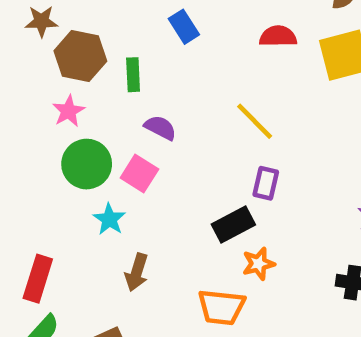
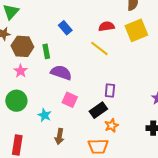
yellow line: (255, 121) -> (99, 48), moved
purple semicircle: (160, 128) -> (61, 73), size x1.5
green circle: (87, 164) -> (16, 101), moved
pink square: (139, 173) -> (70, 100), moved

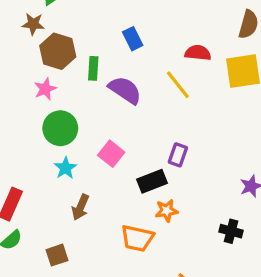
purple semicircle: (61, 73) -> (125, 90), moved
green circle: (16, 101) -> (60, 128), moved

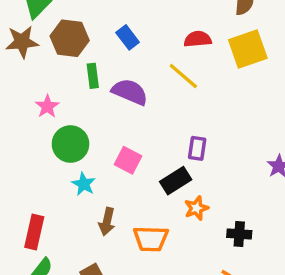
brown star: (33, 24) -> (22, 42), size x1.4
brown hexagon: (58, 51) -> (70, 38), moved
black cross: (231, 231) -> (239, 234), moved
orange trapezoid: (137, 238) -> (151, 239), moved

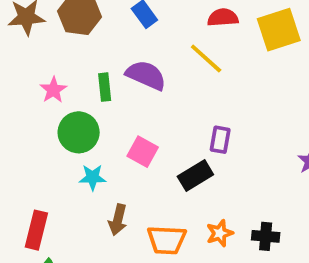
green rectangle: (93, 76) -> (105, 87), moved
cyan star: (84, 184) -> (93, 177), turned -30
orange star: (196, 208) -> (220, 233), moved

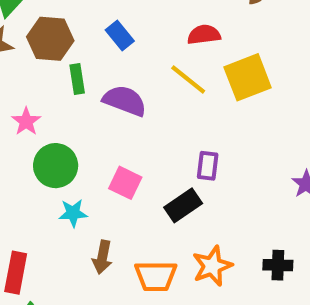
yellow square: (279, 30) -> (248, 77), moved
green rectangle: (105, 87) -> (77, 79), moved
orange star: (220, 233) -> (212, 266), size x1.4
black cross: (266, 236) -> (278, 265), moved

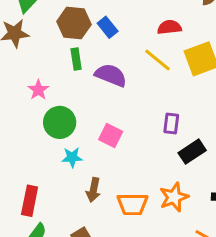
brown hexagon: (50, 39) -> (74, 23), moved
black rectangle: (183, 205) -> (192, 152), moved

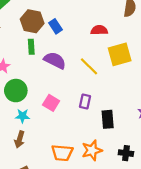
yellow line: (158, 60) -> (89, 66), moved
purple rectangle: (171, 124) -> (85, 101), moved
black rectangle: (192, 152) -> (108, 119), turned -66
brown arrow: (93, 190) -> (20, 139), moved

